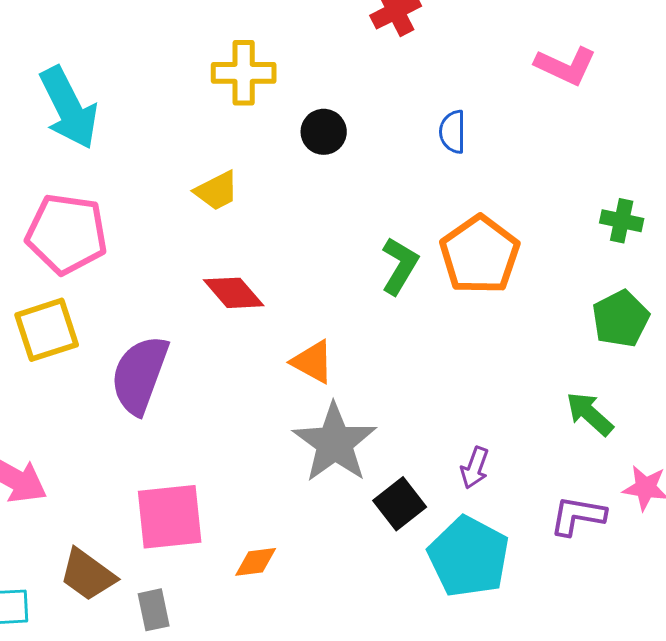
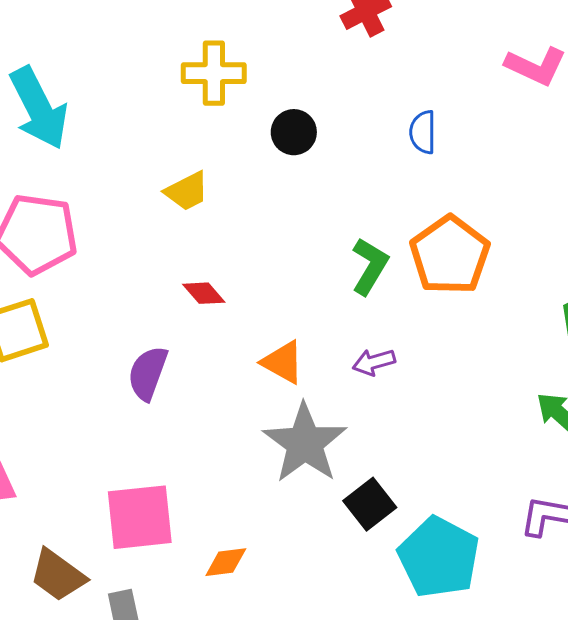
red diamond: (234, 293) -> (204, 293), size x0.7
purple semicircle: (140, 375) -> (148, 373), moved, size x0.7
purple arrow: (475, 468) -> (374, 362), moved, turned 54

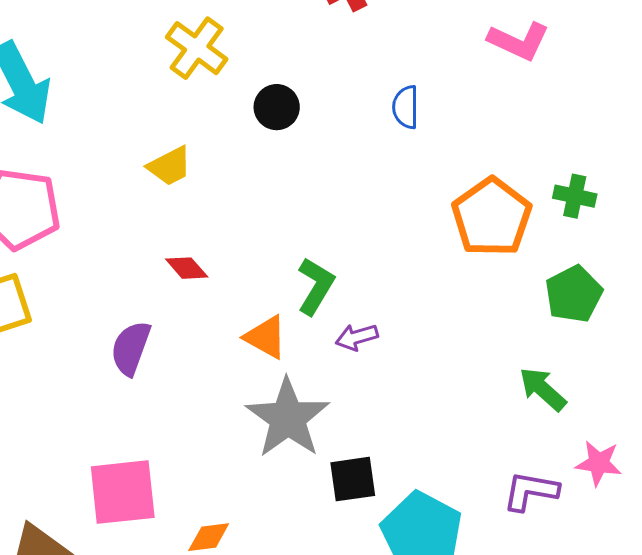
yellow cross: (214, 73) -> (197, 48), turned 36
orange pentagon: (450, 255) -> (492, 217), moved
green L-shape: (370, 266) -> (316, 286), moved
black square: (370, 504) -> (353, 479), turned 30

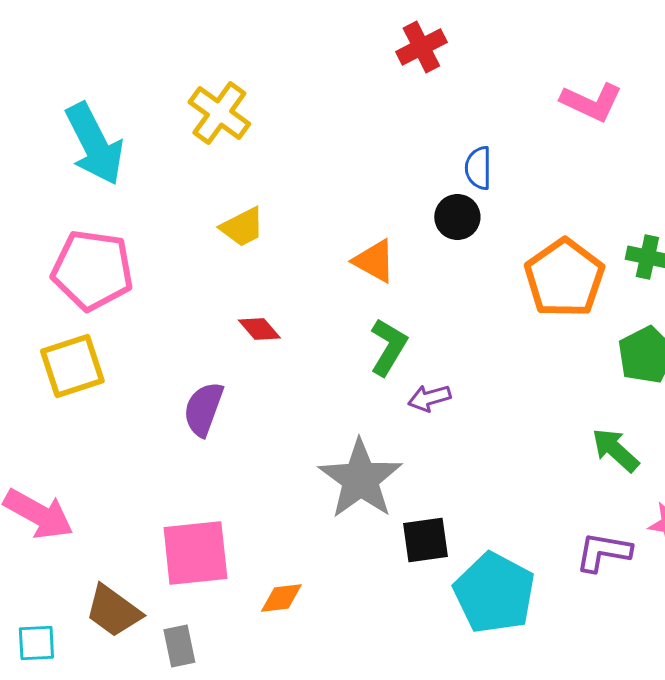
yellow cross: (197, 48) -> (219, 113), moved
black circle: (277, 107) -> (457, 217), moved
orange triangle: (266, 337) -> (374, 261), moved

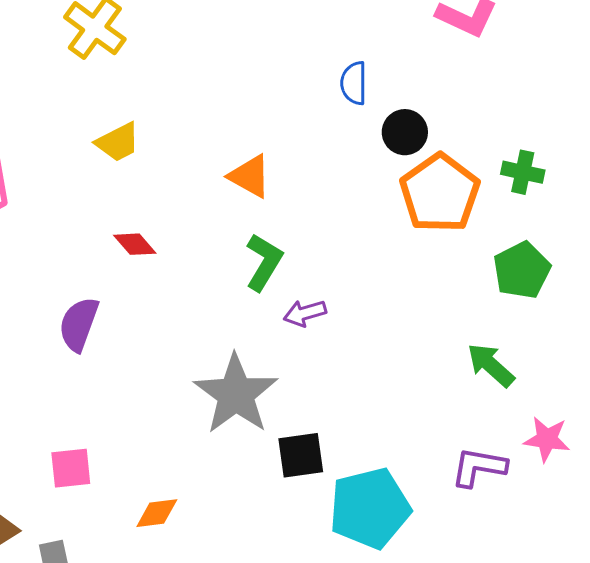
black circle: (457, 217) -> (405, 132), moved
pink square: (195, 553) -> (71, 468), size x0.6
cyan pentagon: (494, 593) -> (370, 508), turned 30

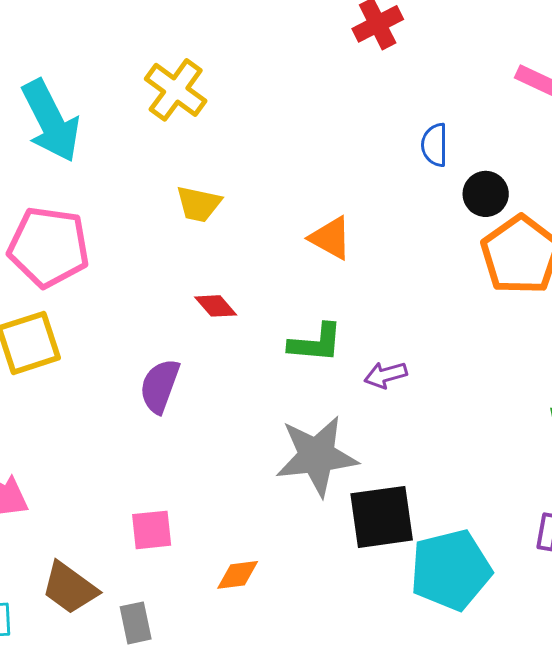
yellow trapezoid: (118, 142) -> (199, 204), turned 39
green L-shape: (264, 262) -> (316, 343), moved, turned 64
gray star: (236, 394) -> (317, 456), turned 30
black square: (301, 455) -> (382, 517), size x1.4

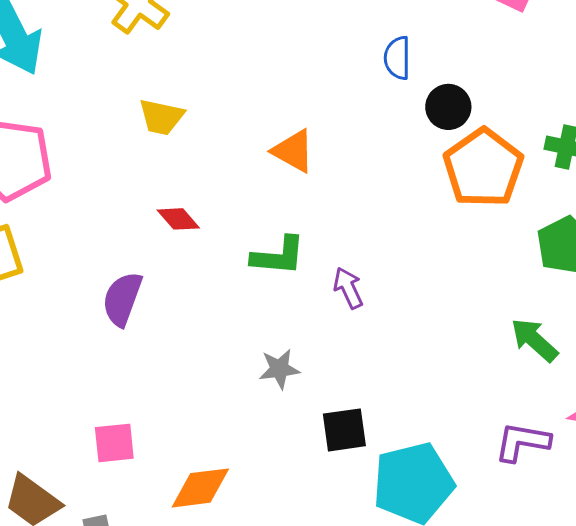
purple arrow: (386, 375) -> (348, 288), turned 81
gray star: (317, 456) -> (279, 369), size x0.5
black square: (382, 517) -> (344, 430), size x0.7
orange diamond: (238, 575) -> (200, 488), size x1.4

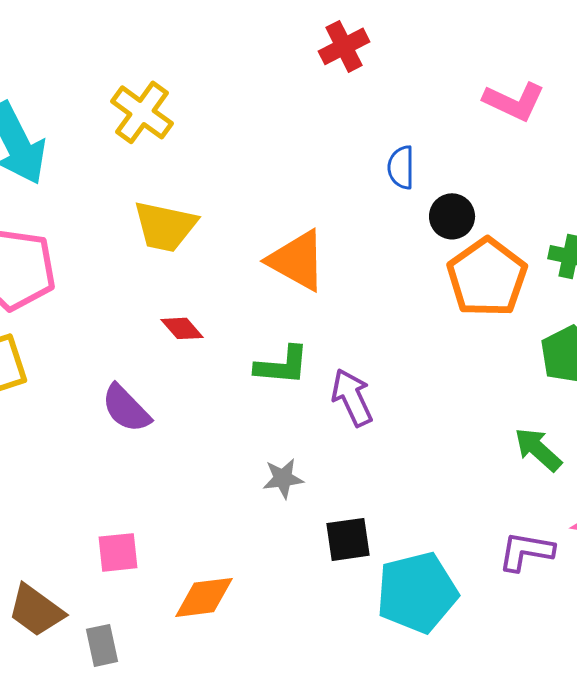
yellow trapezoid: (161, 117) -> (165, 226), size x1.4
orange triangle: (293, 151) -> (297, 260), size x1.4
purple arrow: (348, 288) -> (352, 397), size x1.4
purple semicircle: (122, 299) -> (126, 408), turned -64

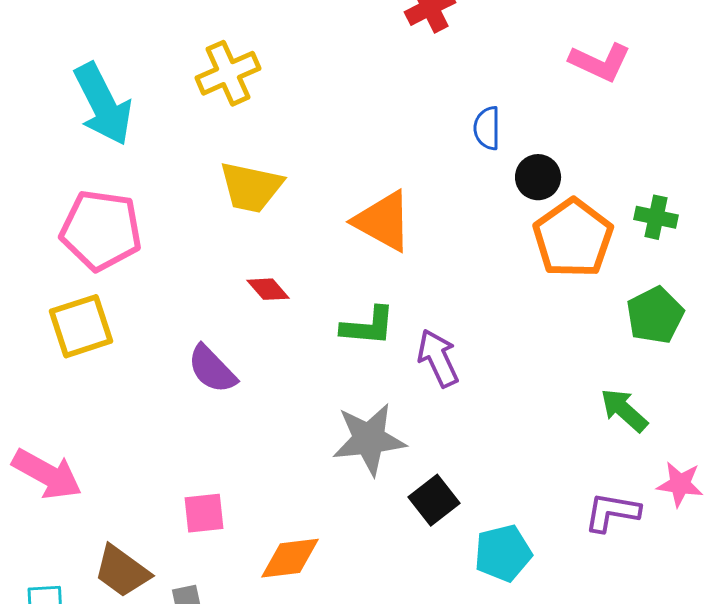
yellow cross: (142, 112) -> (228, 73), turned 30
gray star: (283, 478) -> (369, 439), size x1.8
black square: (348, 539) -> (434, 500), turned -30
cyan pentagon: (417, 592) -> (503, 553), size x0.7

